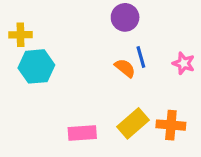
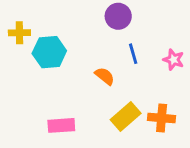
cyan hexagon: (36, 66) -> (49, 52), moved
orange semicircle: (125, 68) -> (105, 76), moved
pink rectangle: (82, 133) -> (61, 125), moved

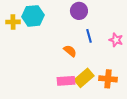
cyan hexagon: (49, 52) -> (33, 16), moved
pink rectangle: (61, 125) -> (66, 81), moved

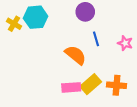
yellow cross: (13, 22) -> (14, 24), turned 32
orange semicircle: (70, 51) -> (76, 55), size x1.5

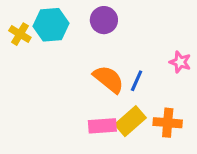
purple circle: (85, 12) -> (104, 20), moved
blue line: (96, 39) -> (137, 81), moved, turned 40

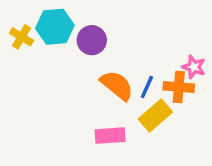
purple circle: (104, 20) -> (92, 40), moved
yellow rectangle: (130, 121) -> (155, 115), moved
orange cross: (168, 123) -> (179, 87), moved

